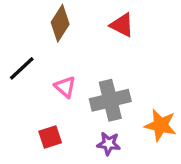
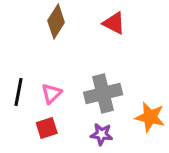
black line: (22, 68) -> (18, 92), moved, turned -36
pink triangle: (65, 87) -> (51, 94), moved, turned 35

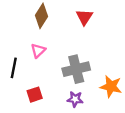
red triangle: (114, 23) -> (84, 17), turned 36
pink triangle: (51, 94) -> (38, 51), moved

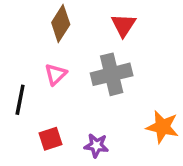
gray cross: (76, 69) -> (112, 74), moved
purple star: (75, 99) -> (96, 146), moved

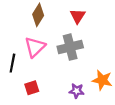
pink triangle: (56, 74) -> (35, 47), size x1.5
purple star: (96, 146) -> (77, 91), moved

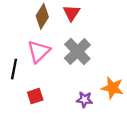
red triangle: (78, 16) -> (72, 13), moved
gray cross: (70, 47) -> (77, 51), turned -30

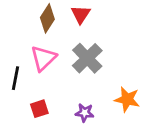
purple star: (84, 100) -> (85, 113), moved

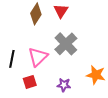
pink triangle: (43, 58) -> (38, 57), moved

